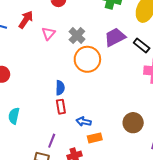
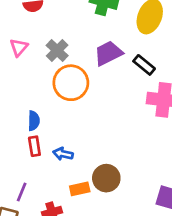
blue arrow: (84, 122) -> (63, 154), moved
brown circle: (133, 123) -> (106, 178), moved

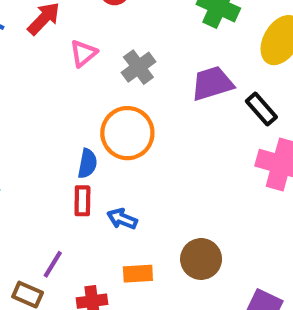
orange circle: (71, 83) -> (127, 133), moved
brown circle: (106, 178) -> (201, 259), moved

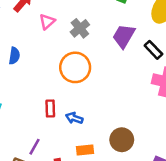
purple trapezoid: (212, 83) -> (124, 36), turned -40
blue semicircle: (87, 164) -> (14, 56), moved

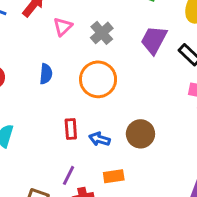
blue semicircle: (14, 56) -> (46, 74), moved
brown circle: (122, 140) -> (140, 134), moved
purple line: (35, 147) -> (69, 175), moved

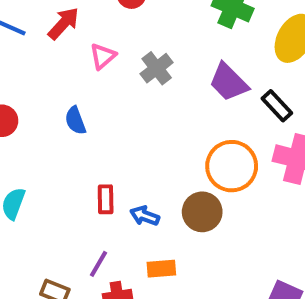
purple trapezoid: (154, 40) -> (229, 82), turned -76
blue semicircle: (46, 74) -> (75, 121), turned 150
orange circle: (98, 79) -> (232, 166), moved

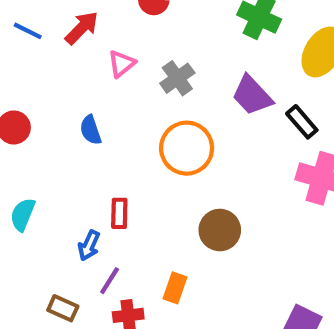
orange circle: (232, 166) -> (187, 148), moved
blue arrow: (145, 216) -> (89, 245), moved, turned -88
orange rectangle: (161, 269) -> (175, 288), turned -68

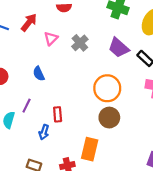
orange circle: (187, 148) -> (107, 88), moved
purple line: (110, 281) -> (27, 106), moved
orange rectangle: (175, 288) -> (90, 149), size x1.5

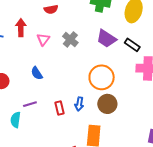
red arrow: (29, 22) -> (21, 28), turned -30
purple line: (27, 106) -> (30, 104), turned 56
blue arrow: (44, 132) -> (79, 104), moved

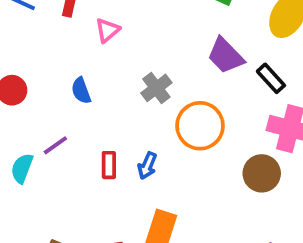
gray cross: (70, 39) -> (156, 88), moved
purple line: (30, 104) -> (55, 145), turned -32
brown circle: (107, 104) -> (262, 173), moved

